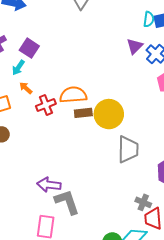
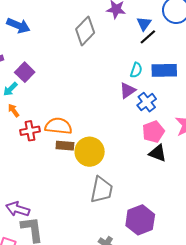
cyan semicircle: (149, 19) -> (136, 70), moved

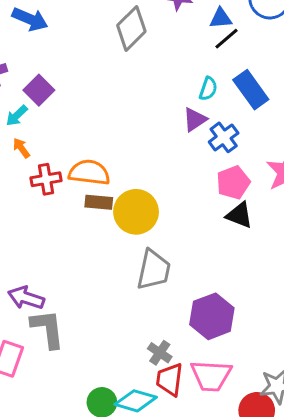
blue triangle: (144, 24) -> (221, 18), turned 49
blue rectangle: (164, 70) -> (251, 90), turned 55

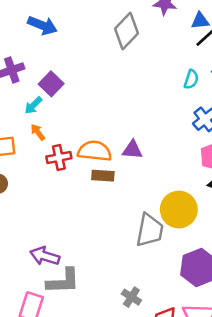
purple triangle: (195, 120) -> (132, 150), moved, turned 40
yellow circle: (136, 212) -> (179, 210), moved
gray L-shape: (48, 329) -> (63, 281), turned 96
gray cross: (160, 353) -> (131, 297), moved

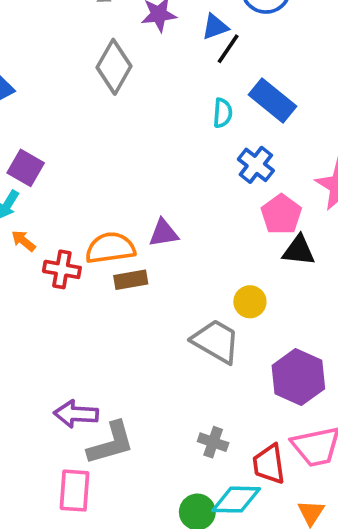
red cross: (59, 157) -> (62, 269), turned 35
yellow circle: (179, 210) -> (250, 302), size x0.6
gray trapezoid: (150, 230) -> (216, 341), turned -57

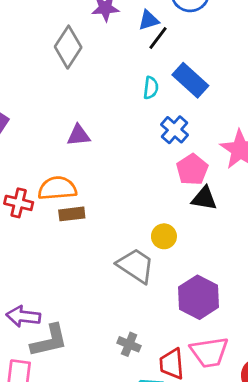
purple triangle: (164, 233) -> (78, 135), moved

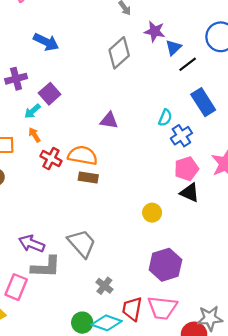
blue triangle: (149, 20) -> (173, 48), moved, turned -42
cyan semicircle: (151, 88) -> (165, 118), moved
gray trapezoid: (136, 266) -> (82, 243), moved

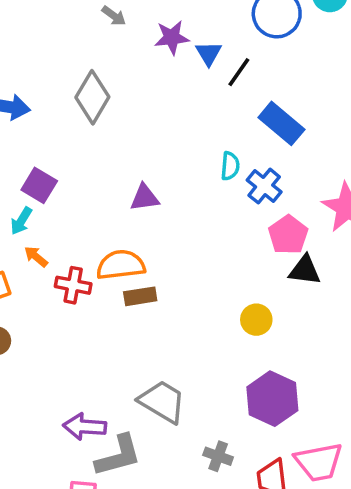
gray diamond: (119, 53) -> (92, 97), moved
purple hexagon: (165, 265) -> (272, 399), moved

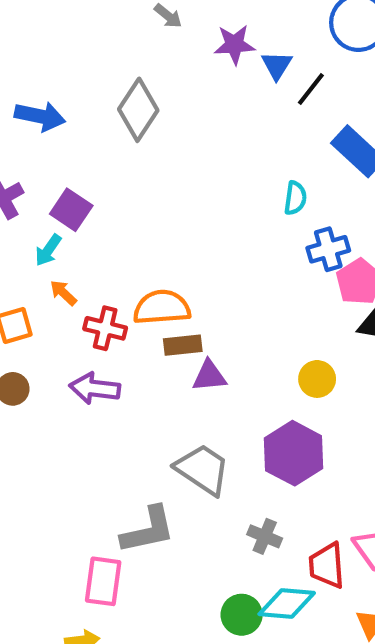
blue cross: (264, 186) -> (328, 249), moved, turned 32
purple triangle: (144, 198) -> (209, 376), moved
purple hexagon: (272, 399) -> (294, 453), moved
purple arrow: (85, 427) -> (95, 388), moved

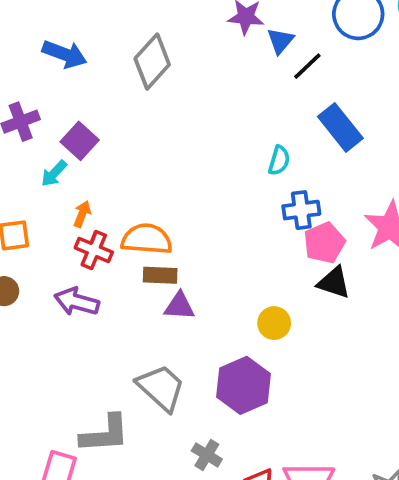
orange arrow: (63, 293) -> (82, 214), moved, turned 60

